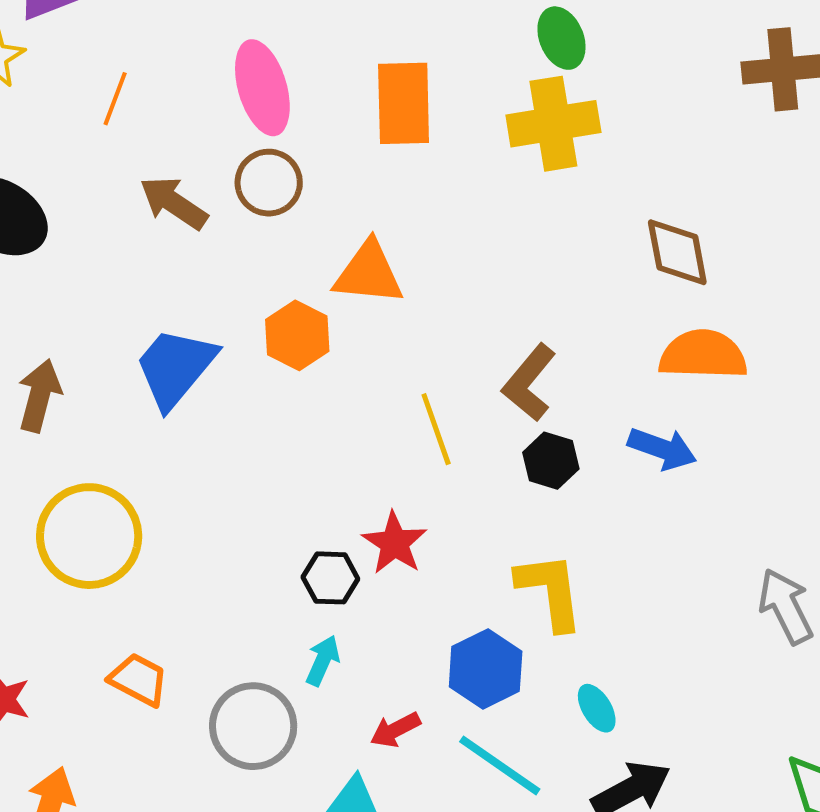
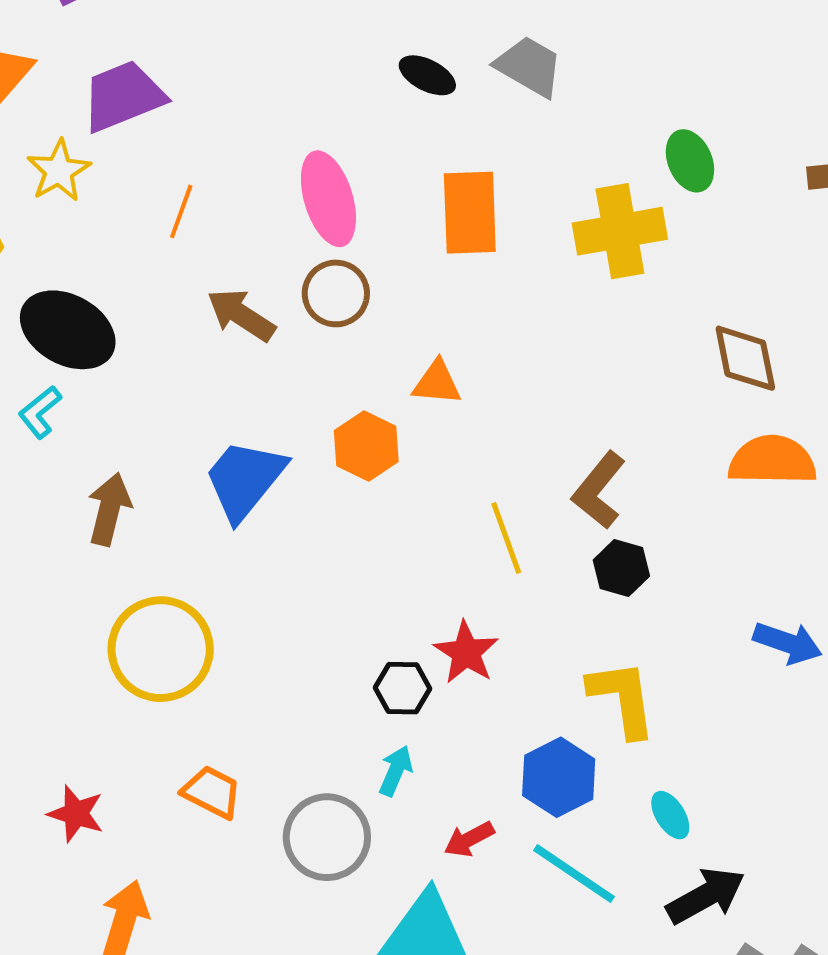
green ellipse: (561, 38) -> (690, 161), moved
orange triangle: (369, 273) -> (437, 383), size x0.7
blue arrow: (662, 449) -> (788, 643), moved

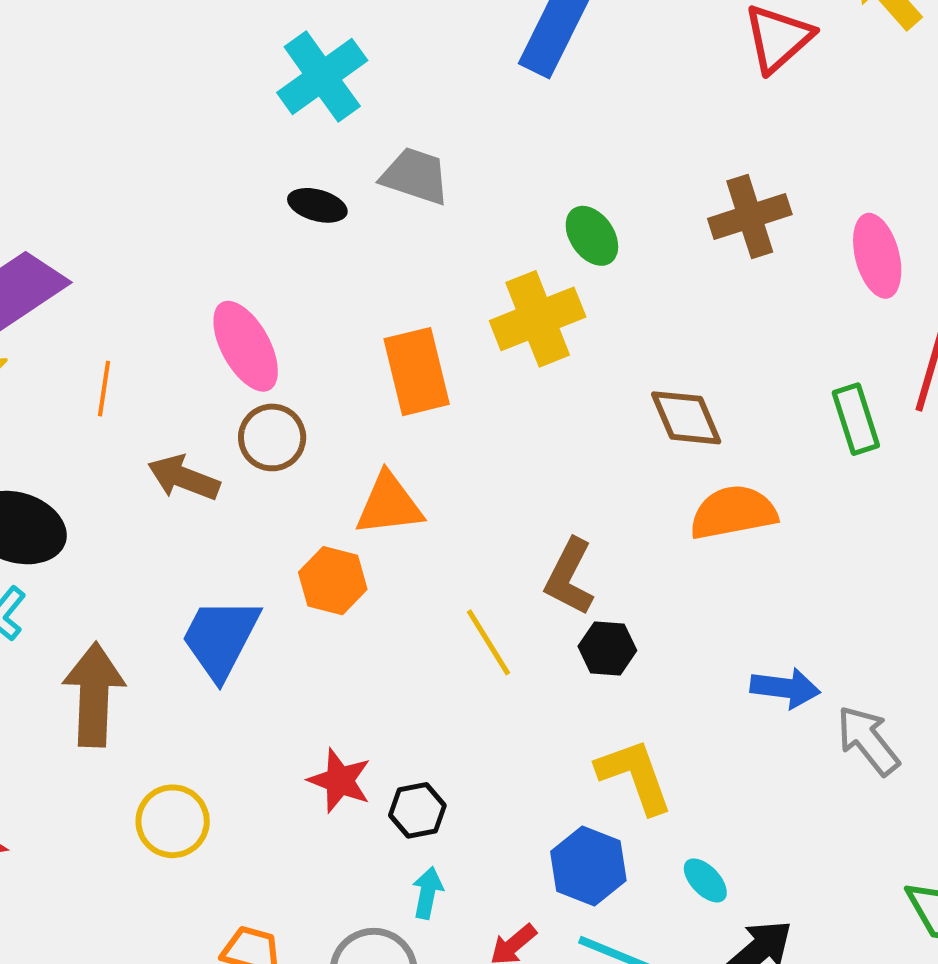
orange rectangle: (470, 213) -> (417, 372), moved
orange triangle: (437, 383) -> (389, 504), size x1.4
brown arrow: (109, 509) -> (94, 695), size x1.4
yellow circle: (161, 649) -> (173, 821), size x0.7
red star: (466, 652) -> (340, 781), moved

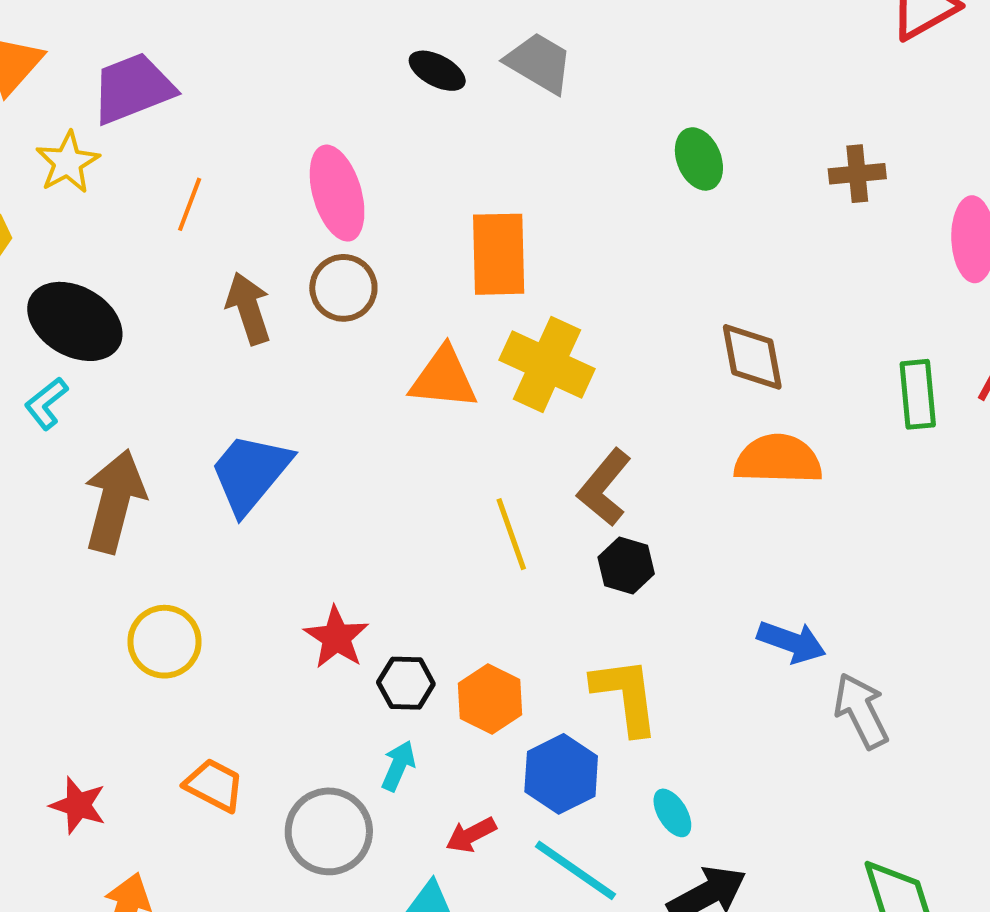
brown cross: (750, 216) -> (857, 174), size x0.7
yellow cross: (538, 319) -> (547, 364), moved, turned 34
brown arrow: (184, 478) -> (248, 308), turned 38
orange hexagon: (333, 581) -> (490, 699), moved

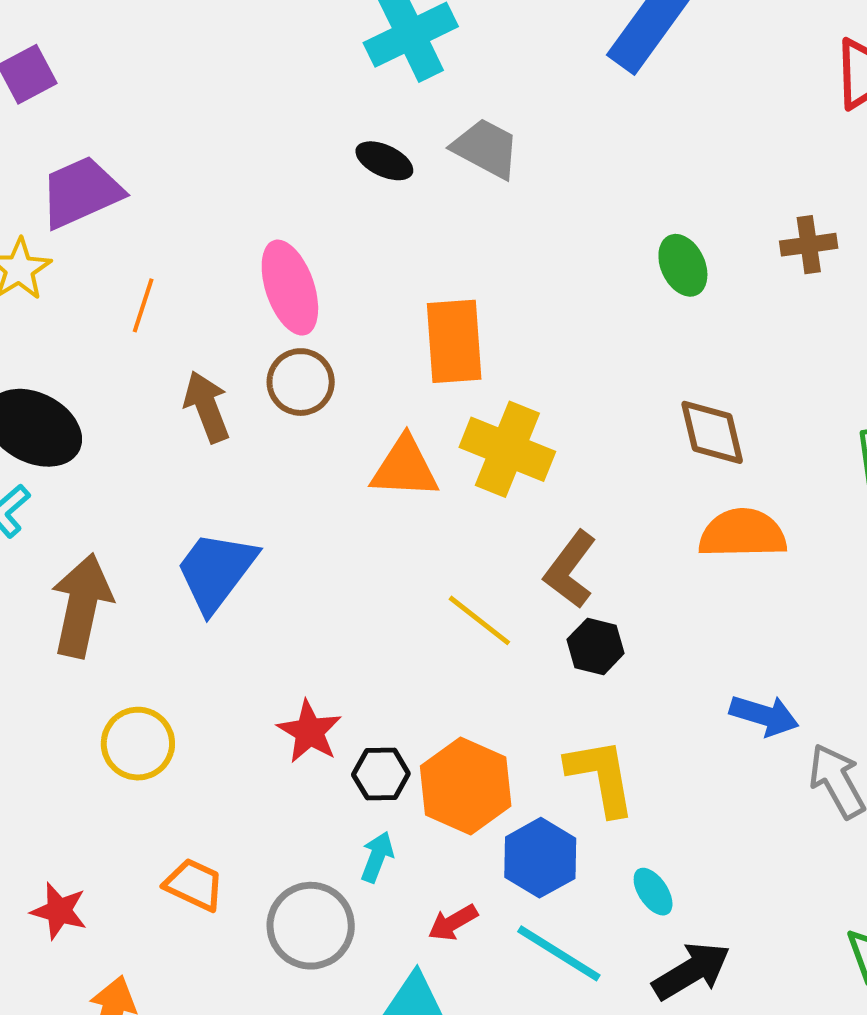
green ellipse: (699, 159) -> (683, 265), moved
yellow line: (511, 534) -> (479, 620), turned -30
orange hexagon: (490, 699) -> (466, 786), size x1.4

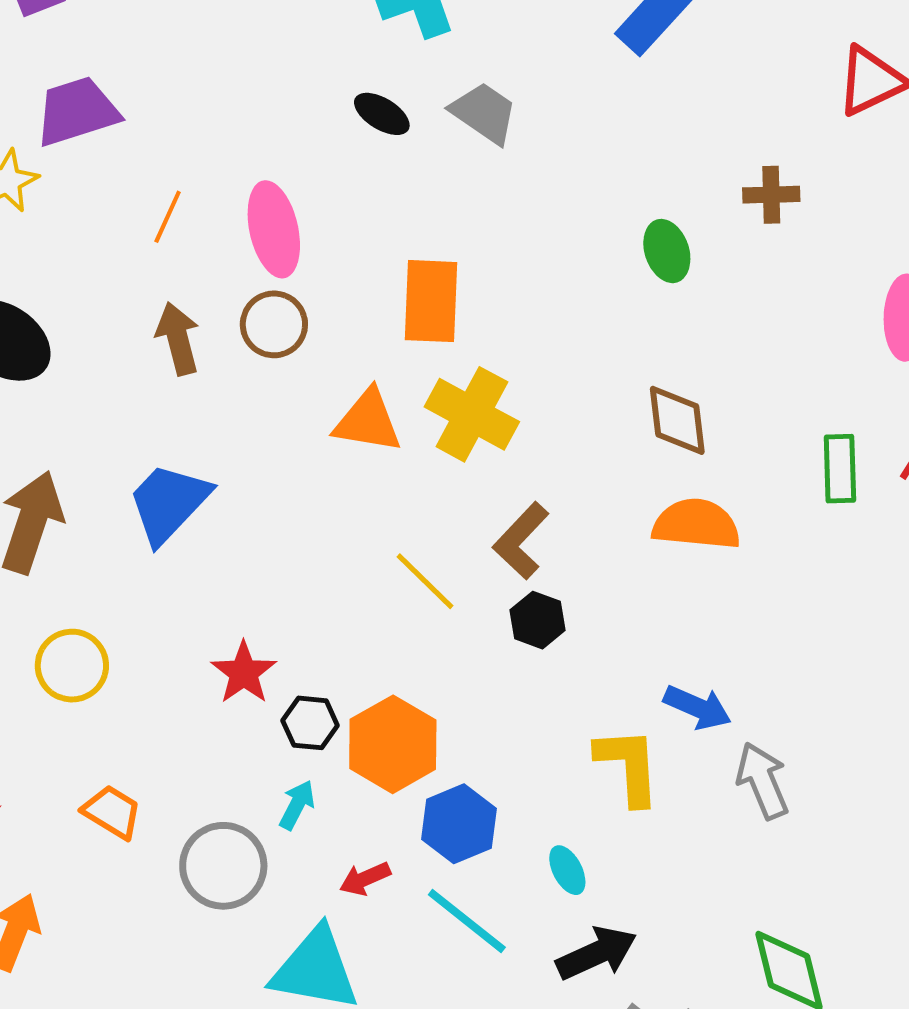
brown cross: (809, 245) -> (771, 195), moved
orange line: (143, 305) -> (168, 217), moved
yellow L-shape: (601, 777) -> (628, 766), moved

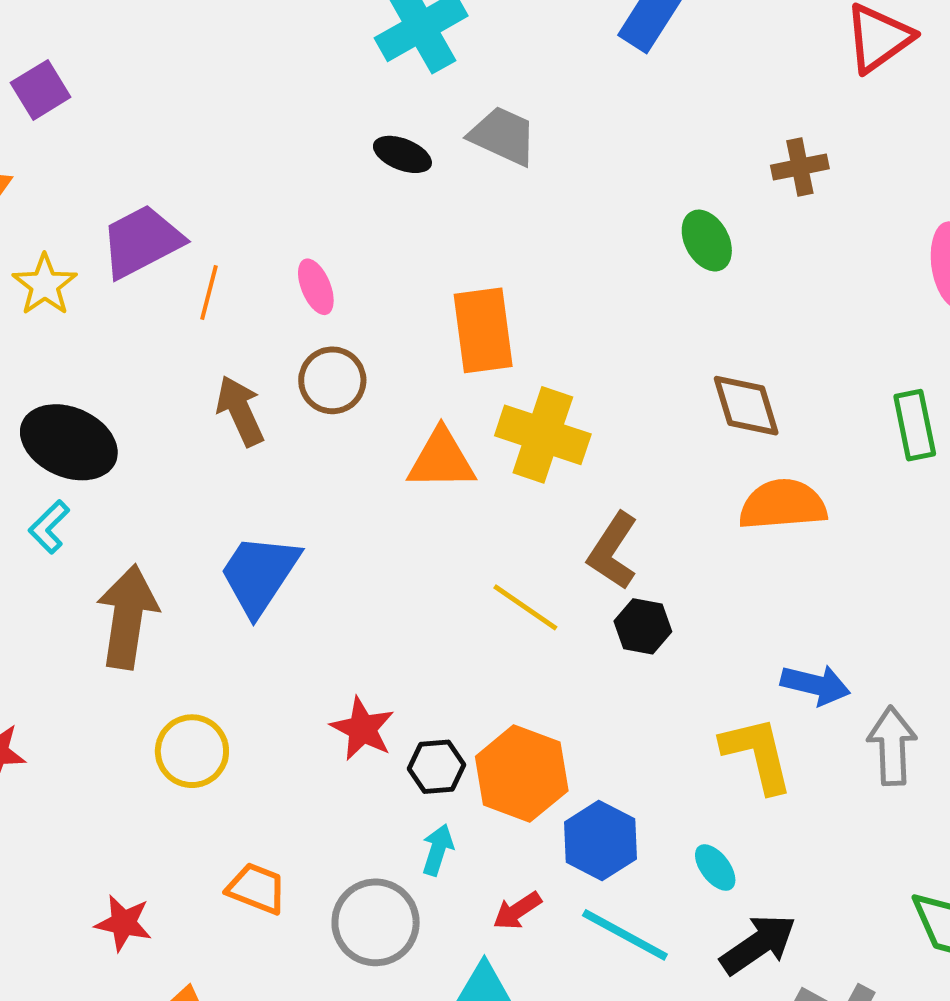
purple trapezoid: (77, 111) -> (142, 241), moved
pink ellipse: (274, 229) -> (316, 287), size x0.6
gray arrow: (763, 781) -> (892, 746), turned 30

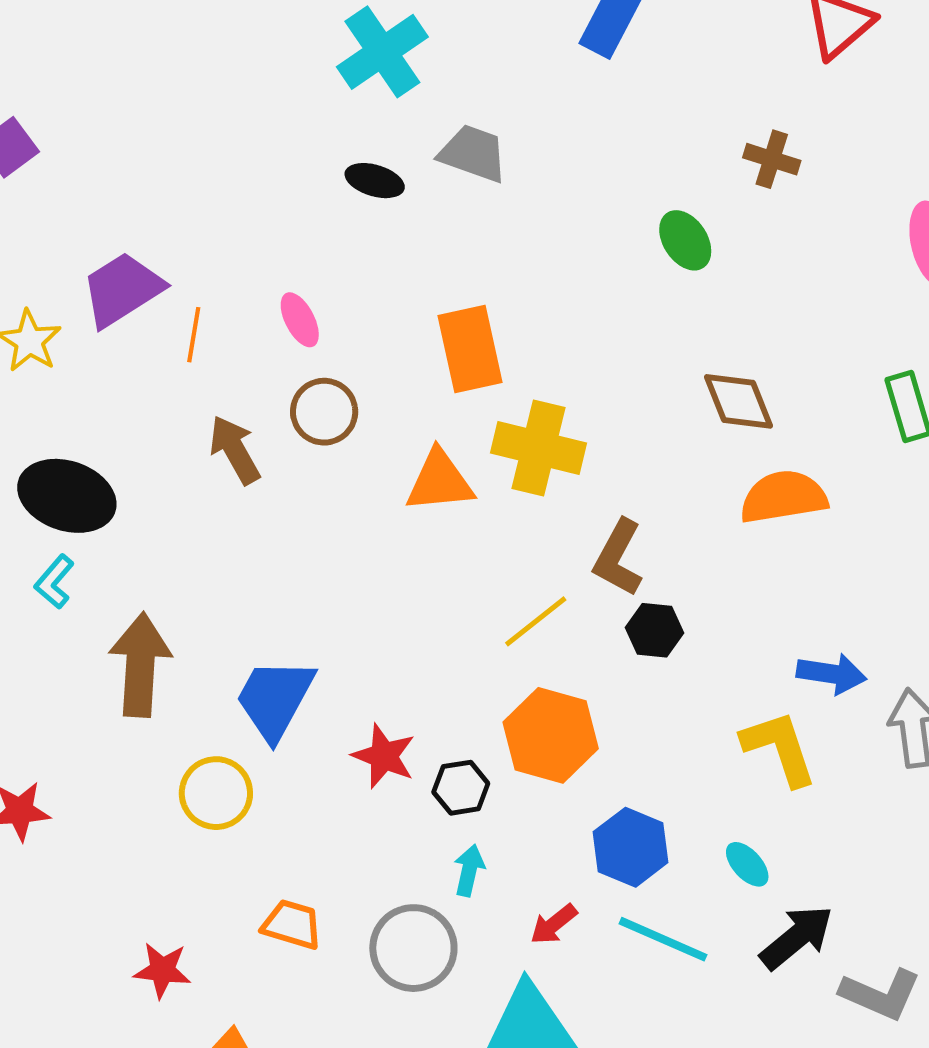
brown cross: (800, 167) -> (772, 159), turned 34
blue trapezoid: (259, 574) -> (275, 699), moved
yellow line: (525, 607) -> (536, 621), turned -68
orange hexagon: (522, 774) -> (551, 735), moved

